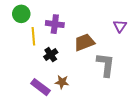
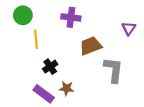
purple cross: (55, 24) -> (71, 17), moved
black cross: (51, 55) -> (50, 67), moved

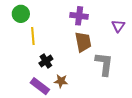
purple cross: (71, 17) -> (79, 16), moved
brown trapezoid: (91, 46) -> (83, 42), turned 100

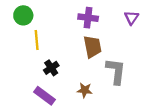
purple triangle: (118, 26) -> (132, 18), moved
brown star: (61, 81) -> (85, 90), moved

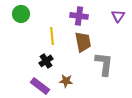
yellow line: (37, 40) -> (52, 36), moved
brown star: (85, 90) -> (66, 81), moved

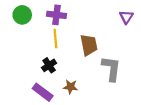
purple cross: (79, 16) -> (57, 15), moved

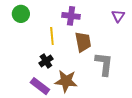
purple cross: (57, 15) -> (71, 16), moved
brown star: (70, 87) -> (66, 81), size x1.6

